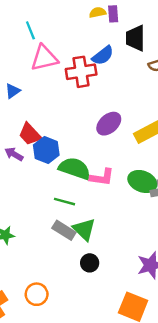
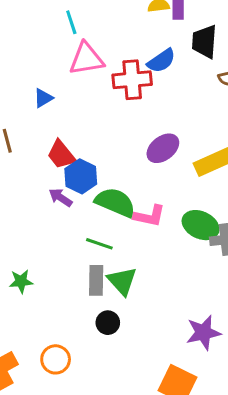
purple arrow: (14, 154) -> (61, 198), moved
gray rectangle: (64, 230) -> (96, 280), turned 55
black circle: (90, 263) -> (108, 323), moved

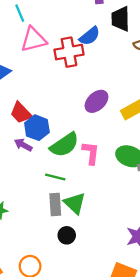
green semicircle: (115, 202) -> (64, 145), turned 128
pink L-shape: (149, 216) -> (91, 153), turned -90

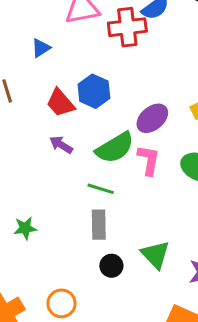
purple ellipse: (96, 101) -> (152, 118), moved
blue hexagon: (37, 128) -> (94, 91), moved
green triangle: (75, 203) -> (155, 255), moved

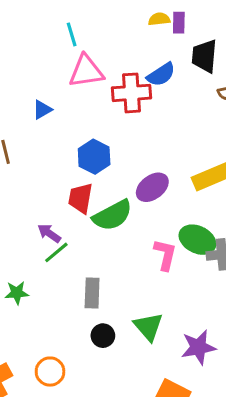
red trapezoid: (60, 103) -> (81, 198), moved, turned 48
purple arrow: (61, 145) -> (49, 233), moved
pink L-shape: (149, 160) -> (165, 255), moved
green line: (101, 189) -> (56, 252), moved, turned -60

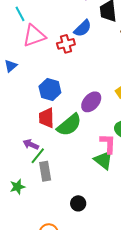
red cross: (131, 93) -> (66, 44), size x0.7
gray rectangle: (92, 293) -> (45, 171), moved
green triangle: (148, 327) -> (103, 160), moved

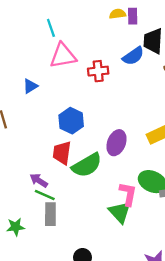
blue semicircle: (83, 28) -> (133, 56), moved
purple ellipse: (91, 102) -> (117, 143), turned -30
green line: (38, 156) -> (45, 195), turned 66

